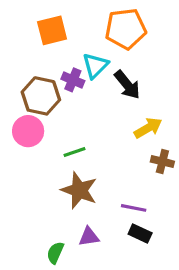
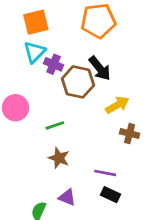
cyan triangle: (95, 66) -> (35, 52), moved
brown hexagon: (41, 96) -> (78, 82), moved
brown star: (79, 190) -> (59, 158), size x0.7
purple triangle: (89, 237) -> (67, 197), turned 30

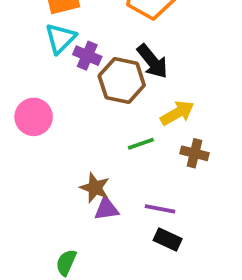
green line: (55, 125) -> (141, 144), moved
purple triangle: (67, 197) -> (106, 209), moved, turned -30

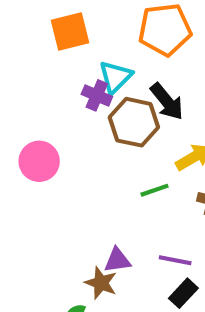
cyan triangle: (60, 38) -> (115, 77), moved
brown star: (95, 188) -> (101, 283), moved
black rectangle: (168, 240) -> (183, 293), turned -72

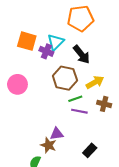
orange square: (70, 32) -> (27, 41), moved, turned 30
brown hexagon: (134, 122) -> (65, 78), moved
purple line: (175, 260) -> (79, 111), moved

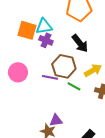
cyan triangle: (56, 42) -> (44, 26), moved, turned 36
green line: (75, 99) -> (74, 86), turned 48
purple line: (79, 111) -> (50, 77), moved

